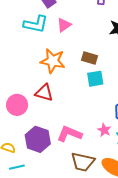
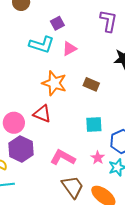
cyan square: (95, 79) -> (94, 125), moved
purple hexagon: (38, 139) -> (21, 149), moved
brown trapezoid: (83, 162) -> (73, 187), turned -145

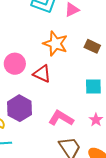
pink circle: (14, 123) -> (15, 64), moved

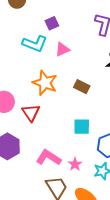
red triangle: (42, 74) -> (31, 113), turned 30
pink star: (96, 120) -> (75, 164), moved

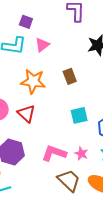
purple square: (52, 23) -> (26, 22), turned -32
brown rectangle: (82, 87) -> (70, 76), turned 56

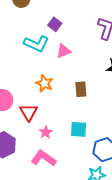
orange star: (33, 81) -> (44, 83), size x0.7
pink star: (81, 153) -> (46, 132), moved

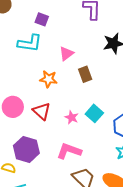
pink triangle: (64, 51) -> (66, 54), moved
cyan square: (79, 129) -> (94, 113), turned -36
pink star: (46, 132) -> (72, 117), moved

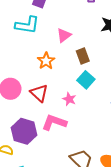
orange star: (48, 79) -> (46, 61), turned 30
cyan square: (94, 113) -> (86, 80), moved
pink L-shape: (69, 151) -> (54, 122), moved

